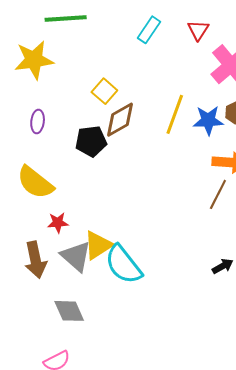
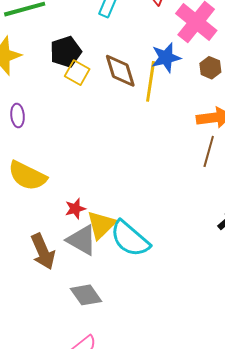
brown diamond: (120, 120) -> (120, 71), moved, turned -66
blue star: (208, 120) -> (166, 58), moved
black pentagon: (91, 141) -> (66, 52), moved
red star: (58, 223) -> (75, 209), moved

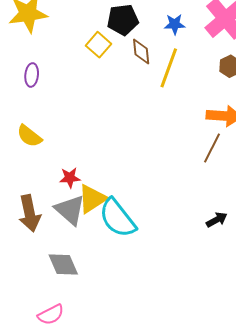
black pentagon: (66, 52) -> (123, 20), moved
blue star: (166, 58) -> (175, 24), moved, size x0.7
brown diamond: (120, 71) -> (141, 51), size x0.7
yellow semicircle: (27, 176) -> (29, 136), size x0.7

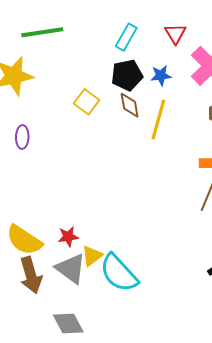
black pentagon: (123, 20) -> (127, 75), moved
yellow semicircle: (29, 136) -> (24, 240), moved, size x1.4
yellow triangle: (92, 199) -> (92, 256), size x0.7

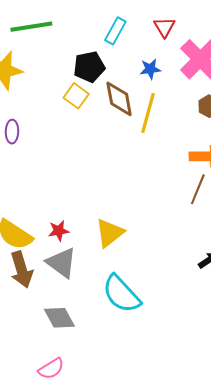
black pentagon: (127, 75) -> (89, 67), moved
brown diamond: (130, 105) -> (119, 99), size x1.4
yellow triangle: (92, 256) -> (110, 233), moved, size x1.4
cyan semicircle: (119, 273) -> (121, 294), moved

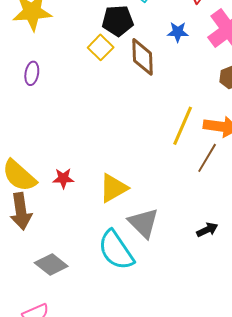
yellow line: (148, 113) -> (183, 126), moved
gray triangle: (62, 263) -> (143, 223), moved
gray diamond: (59, 318) -> (51, 264), turned -32

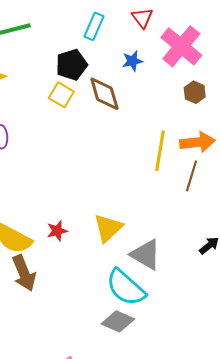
gray diamond: (51, 264) -> (118, 321), moved

